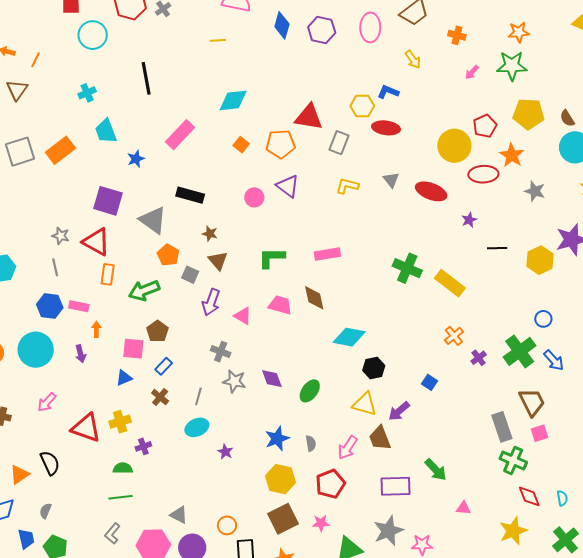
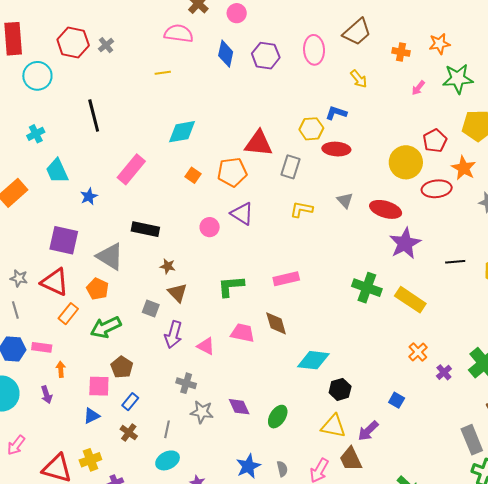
orange star: (519, 32) -> (439, 44), moved
purple star: (469, 220) -> (405, 243), moved, size x2.0
orange pentagon: (168, 255) -> (98, 289), moved
orange rectangle: (108, 274) -> (68, 314), turned 35

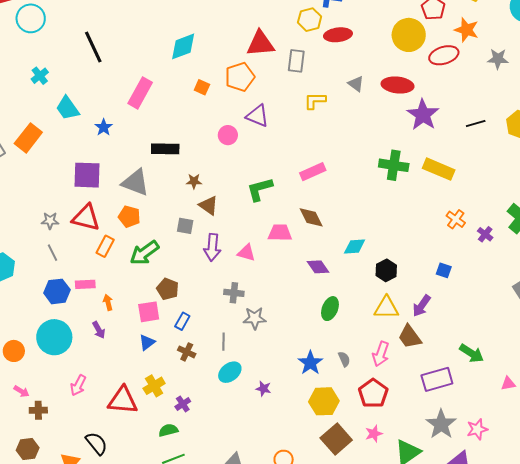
cyan diamond: (313, 360) -> (355, 247), size x0.7
purple diamond: (239, 407) -> (318, 267), moved

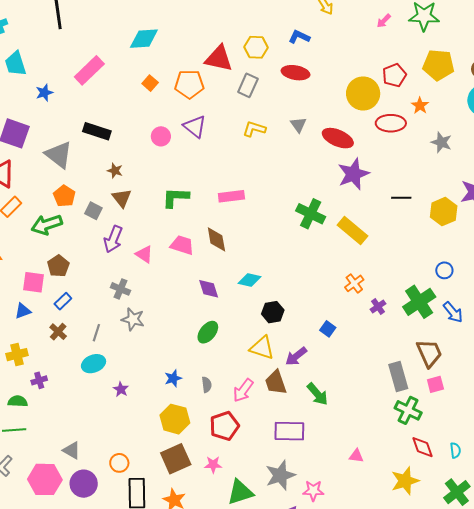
yellow hexagon: (310, 20) -> (256, 47), moved
orange star: (467, 30) -> (420, 106), size x0.7
orange pentagon: (129, 217) -> (64, 196), moved
green arrow: (472, 353) -> (317, 394), moved
blue star: (310, 363) -> (173, 378), size x0.7

